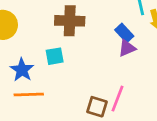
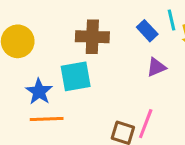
blue rectangle: (124, 33) -> (147, 31), moved
cyan square: (55, 56) -> (76, 76), size x1.5

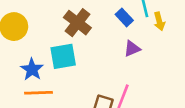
brown cross: (92, 37) -> (77, 23), turned 36

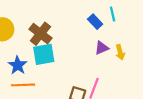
yellow arrow: (159, 21) -> (120, 52), moved
brown cross: (77, 23) -> (40, 34), moved

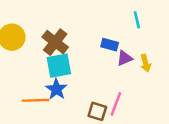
blue rectangle: (95, 22) -> (110, 45), moved, turned -32
blue star: (18, 65) -> (56, 89), moved

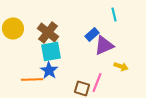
blue rectangle: (110, 45) -> (92, 34), turned -56
purple triangle: (125, 58) -> (104, 45), size x1.5
yellow arrow: (146, 63) -> (121, 66), moved, turned -56

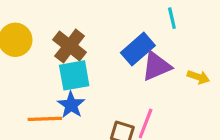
blue rectangle: (92, 34) -> (138, 49), size x1.5
yellow arrow: (121, 66) -> (198, 77), moved

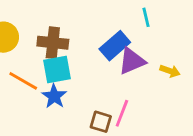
brown cross: (70, 46) -> (53, 43), turned -32
orange line: (45, 119) -> (23, 81), moved, turned 32

